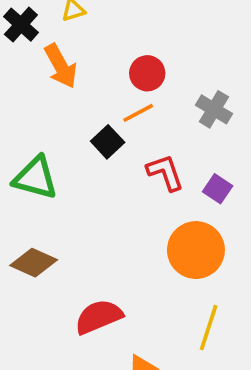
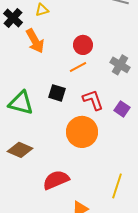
black square: (108, 142) -> (57, 93), moved, turned -30
orange circle: (196, 250) -> (82, 132), moved

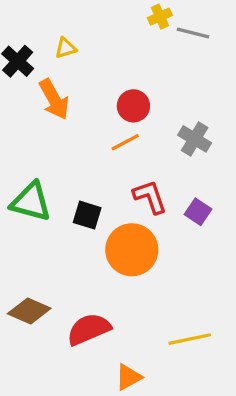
black square: (57, 93) -> (87, 215), moved
brown diamond: (20, 150) -> (29, 311), moved
yellow line: (117, 186) -> (190, 339), turned 60

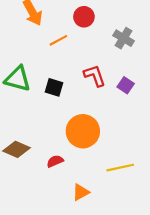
orange line: (125, 142) -> (58, 40), moved
orange circle: (132, 250) -> (83, 131), moved
red semicircle: (89, 329) -> (55, 161), size x0.6

